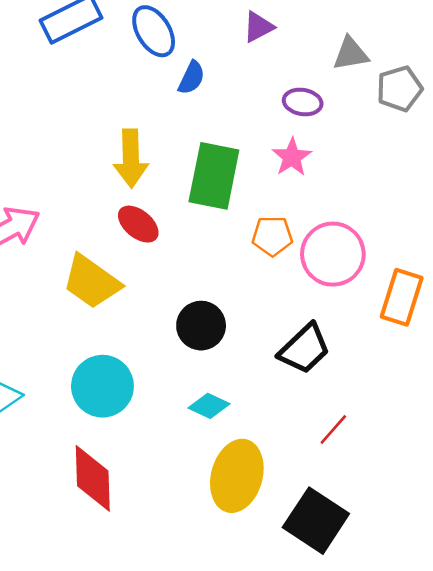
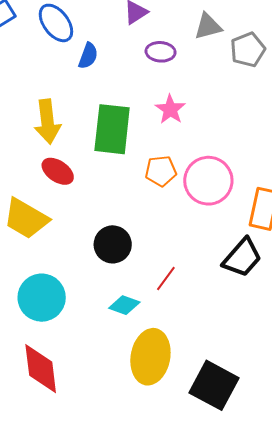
purple ellipse: (303, 102) -> (161, 52), moved
black trapezoid: (304, 349) -> (242, 258), moved
red line: (333, 429) -> (166, 278), moved

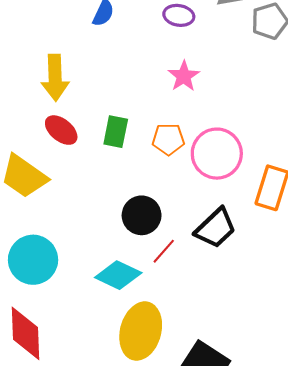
green rectangle: (112, 129) -> (116, 132), moved, size x0.6
black circle: (113, 244) -> (142, 215), moved
black trapezoid: (242, 258) -> (216, 228), moved
cyan diamond: (124, 305) -> (118, 275), size x1.4

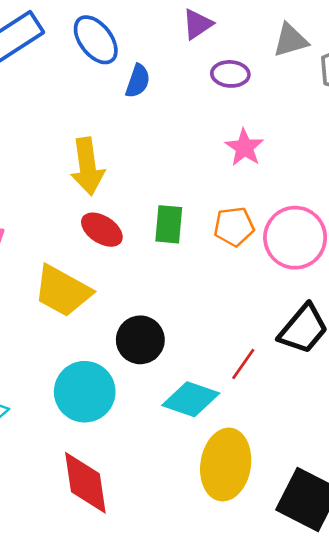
black circle: (142, 215) -> (140, 340), moved

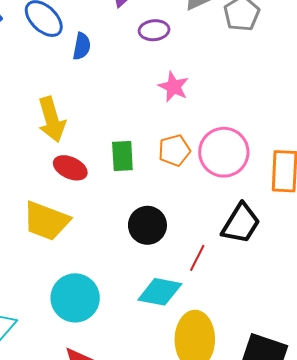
black circle: (140, 340) -> (147, 225), moved

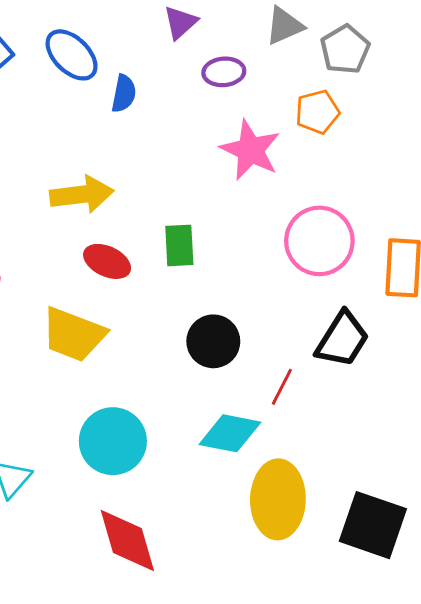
pink star: (174, 87) -> (250, 150), size x1.4
yellow arrow: (52, 119) -> (82, 194), turned -81
orange pentagon: (174, 150) -> (317, 112), moved

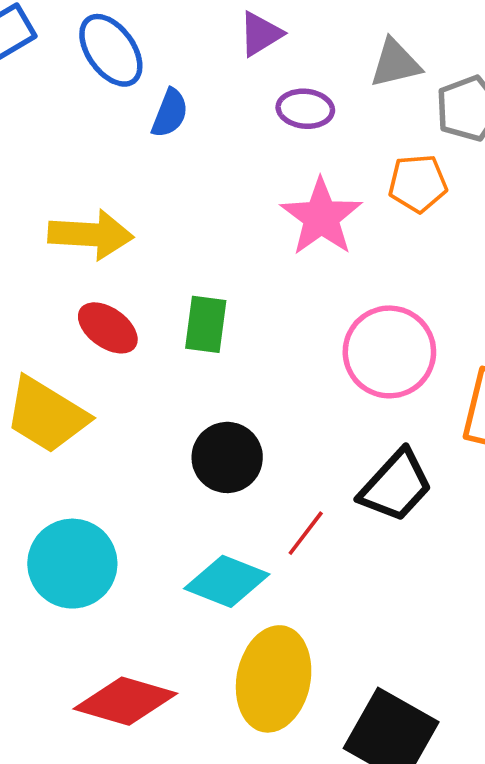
red diamond: (127, 540) -> (125, 701), moved, turned -68

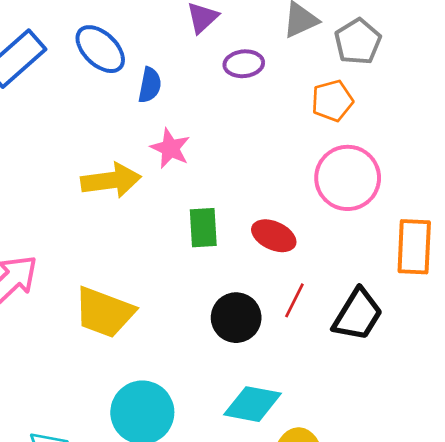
pink star: (321, 217) -> (170, 148), moved, size x0.7
red ellipse: (108, 328) -> (274, 236), moved
pink circle: (389, 352) -> (348, 178), moved
red line: (306, 533) -> (294, 300), moved

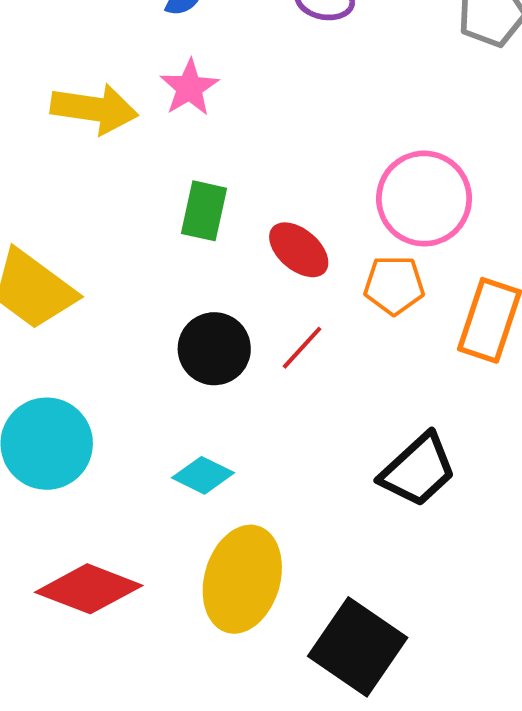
orange pentagon: (332, 101) -> (394, 285), moved
black trapezoid: (358, 315) -> (418, 470), moved
cyan diamond: (253, 404) -> (203, 475), size x0.7

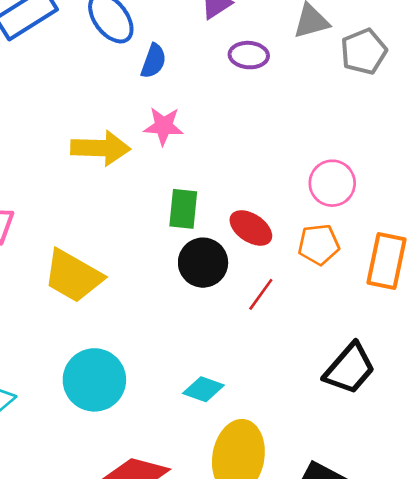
pink star: (189, 88) -> (164, 126), turned -30
pink circle: (424, 199) -> (332, 183), size x0.7
black circle: (214, 349) -> (203, 263), moved

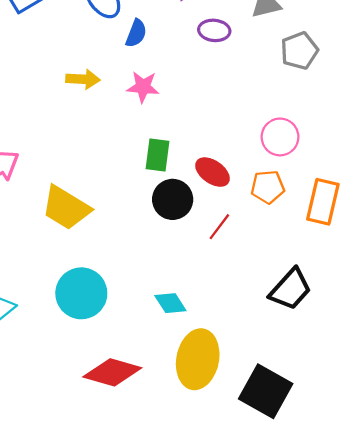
gray pentagon: (364, 51) -> (299, 51), moved
yellow arrow: (100, 148) -> (83, 79), moved, size x0.7
cyan diamond: (203, 389) -> (170, 303), turned 36

